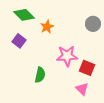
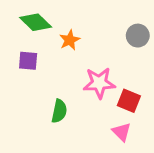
purple square: (19, 41) -> (28, 61), turned -32

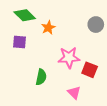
pink triangle: (121, 132) -> (74, 93), moved

